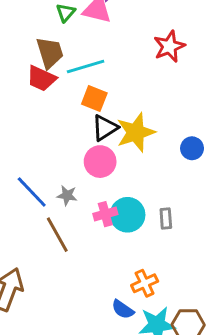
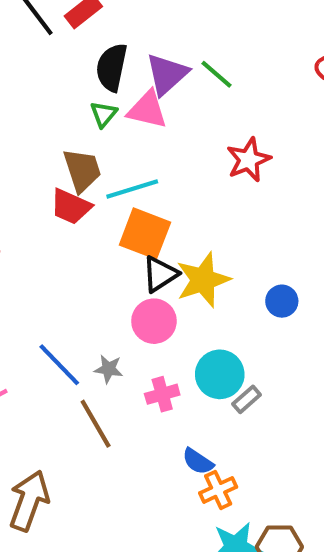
orange square: (94, 99) -> (145, 234), size x1.4
cyan circle: (128, 215) -> (220, 374), moved
gray rectangle: (166, 219) -> (247, 399), turned 54
blue semicircle: (123, 309) -> (198, 461), moved

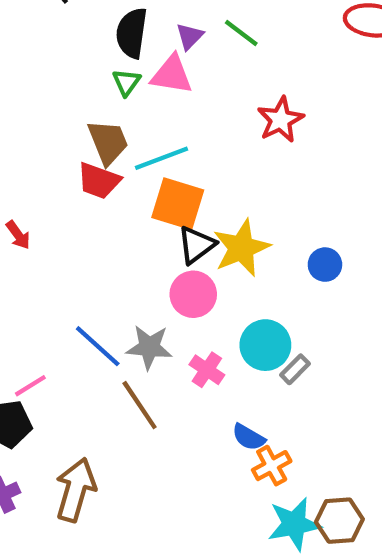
purple triangle: (167, 74) -> (190, 36), size x0.6
gray star: (109, 369) -> (149, 347), size x1.5
pink cross: (162, 394) -> (207, 370), turned -36

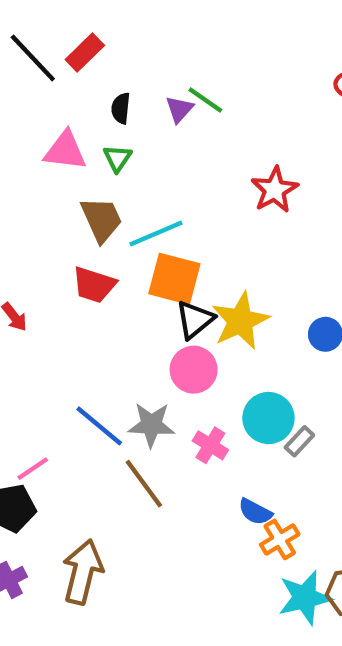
black semicircle: (132, 33) -> (121, 108), size x0.6
green line: (241, 33) -> (205, 100), moved
pink triangle: (172, 75) -> (65, 151), moved
red trapezoid: (99, 181) -> (94, 285), moved

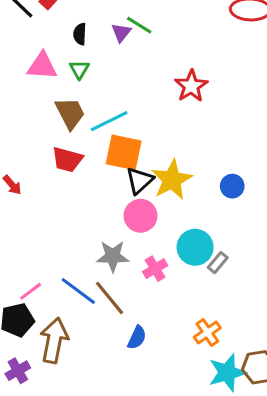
blue line: (99, 426) -> (78, 291), moved
pink cross: (210, 445) -> (155, 269), turned 30
blue semicircle: (255, 512) -> (137, 338), moved, turned -90
brown arrow: (83, 572) -> (54, 340), moved

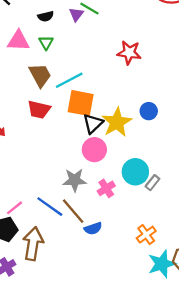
black semicircle: (80, 34) -> (46, 16), turned -105
red star: (191, 86) -> (129, 53), turned -30
blue circle: (232, 186) -> (149, 111), moved
blue semicircle: (137, 338) -> (93, 228), moved, turned 48

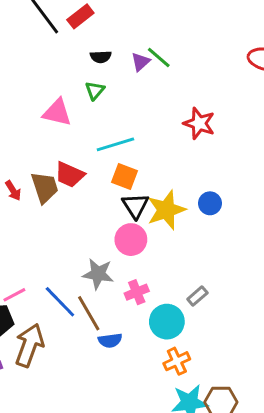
pink triangle: (18, 41) -> (57, 113), moved
brown trapezoid: (40, 75) -> (45, 187), moved
orange square: (81, 103) -> (124, 176), size x0.7
black triangle: (93, 124) -> (135, 206), turned -30
cyan circle: (135, 172) -> (167, 322), moved

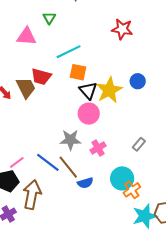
cyan circle: (167, 322) -> (122, 178), moved

